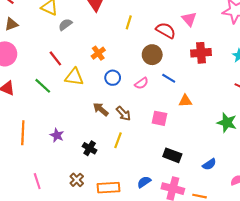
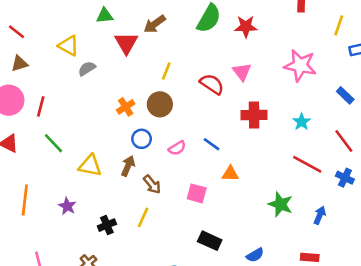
brown circle: (152, 55) -> (160, 104), moved
red line: (55, 58) -> (41, 106), moved, turned 49
yellow triangle: (74, 77) -> (90, 166), moved
brown arrow: (101, 109) -> (128, 166), moved, turned 70
black cross: (90, 148) -> (107, 225), turned 32

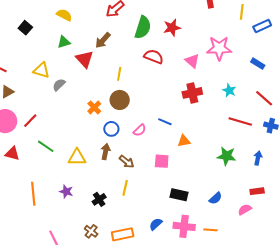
pink triangle: (242, 72) -> (192, 61), moved
red semicircle: (212, 84) -> (154, 57), moved
red line: (41, 106) -> (30, 121), turned 42

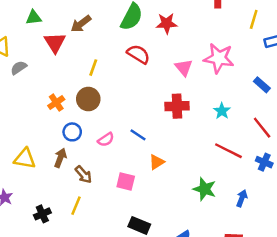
orange triangle: (184, 141) -> (157, 162), turned -32

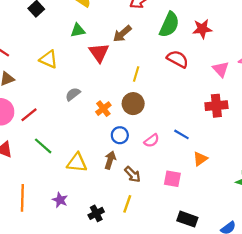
gray semicircle: (19, 68) -> (73, 94), moved

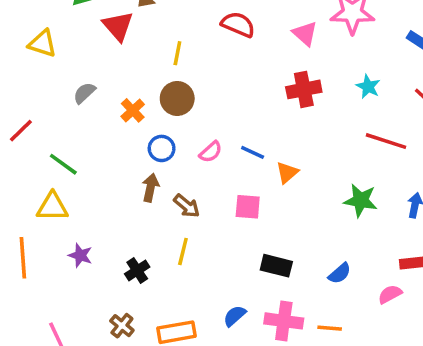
blue line: (181, 134) -> (253, 152), moved
green line: (43, 146) -> (63, 164), moved
yellow triangle: (77, 163) -> (52, 207), moved

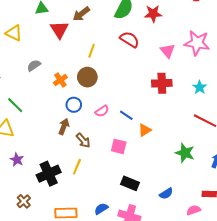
black cross: (137, 270) -> (49, 174), size x1.6
brown cross: (122, 326) -> (24, 201), moved

